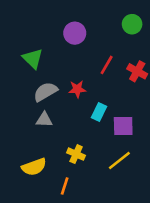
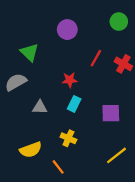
gray semicircle: (45, 92) -> (16, 82), moved
cyan rectangle: (99, 112) -> (74, 104), moved
yellow line: (119, 160) -> (117, 155), moved
orange line: (65, 186) -> (58, 167), turned -56

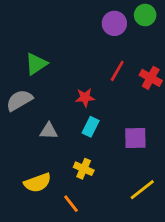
green circle: (119, 22) -> (145, 15), moved
purple circle: (67, 30) -> (114, 23), moved
green triangle: (30, 52) -> (36, 64), turned 42

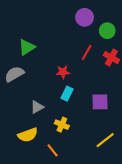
green circle: (145, 15) -> (107, 31), moved
gray triangle: (49, 131) -> (37, 107), moved, turned -32

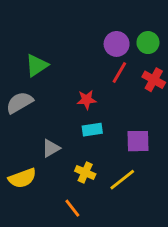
purple circle: (85, 17) -> (117, 44), moved
cyan rectangle: (67, 94) -> (92, 130), turned 56
yellow semicircle: (28, 135) -> (22, 178), moved
yellow line: (105, 140) -> (122, 180), moved

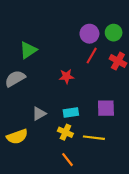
cyan rectangle: (92, 130) -> (71, 113), moved
yellow line: (122, 180) -> (94, 138), turned 45
orange line: (72, 208) -> (68, 160), moved

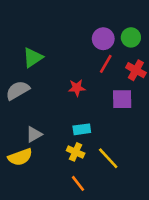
purple square: (106, 108) -> (122, 99), moved
gray triangle: (39, 114) -> (34, 134), moved
yellow line: (94, 138) -> (108, 158), turned 40

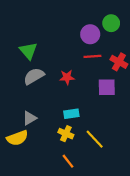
green circle: (131, 37) -> (111, 23), moved
green triangle: (33, 58) -> (28, 51), turned -36
red line: (106, 64) -> (92, 56), turned 56
gray semicircle: (18, 90) -> (34, 76), moved

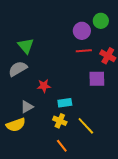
gray semicircle: (34, 76) -> (18, 69), moved
red star: (67, 77) -> (44, 86), moved

